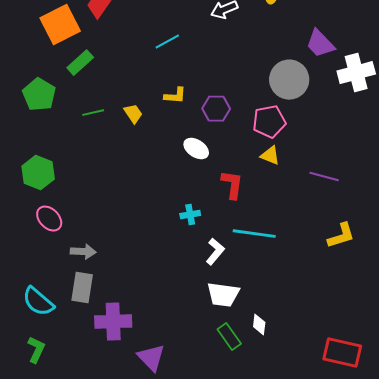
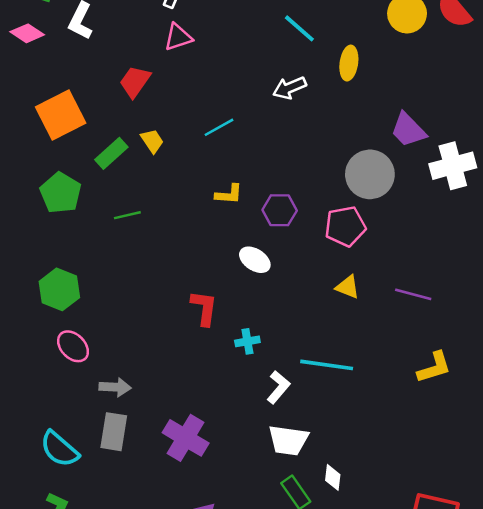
orange square: (60, 25) -> (61, 115), moved
yellow trapezoid: (133, 114) -> (152, 141), moved
yellow triangle: (270, 156) -> (348, 287), moved
red L-shape: (232, 185) -> (204, 308), moved
purple cross: (113, 322) -> (186, 438), moved, turned 33

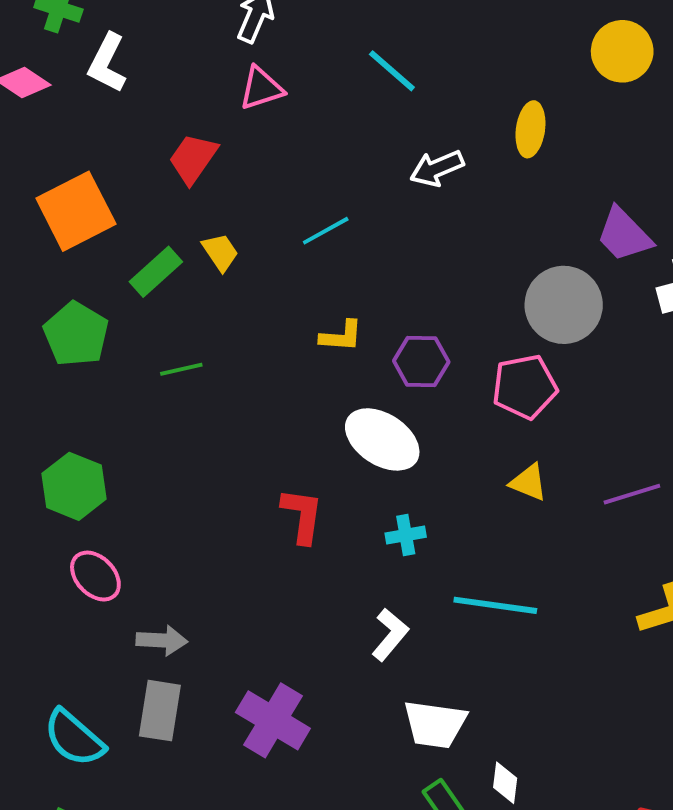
cyan line: (299, 28) -> (392, 71), moved
white ellipse: (255, 260) -> (382, 439), size x1.5
purple line: (413, 294) -> (632, 494), turned -32
cyan cross: (247, 341) -> (406, 535), moved
white L-shape: (278, 387) -> (390, 635), moved

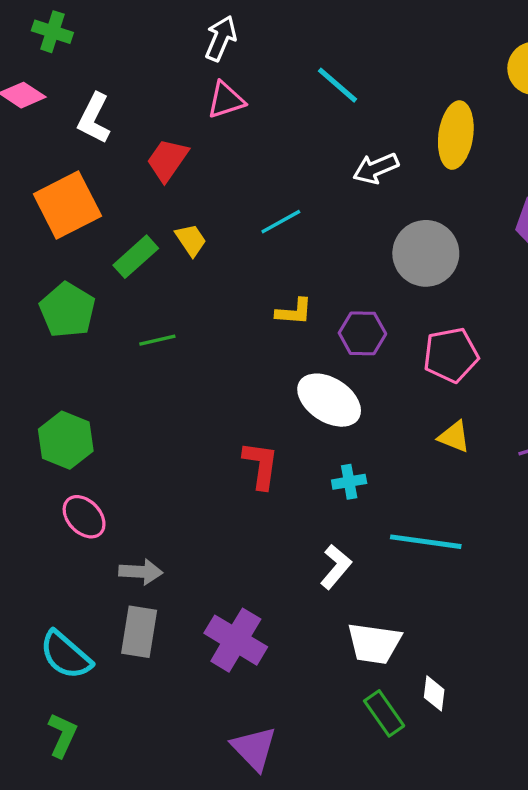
white L-shape: (107, 63) -> (94, 118), moved
yellow ellipse: (530, 129) -> (456, 135), size x1.4
gray circle: (564, 305) -> (426, 253), moved

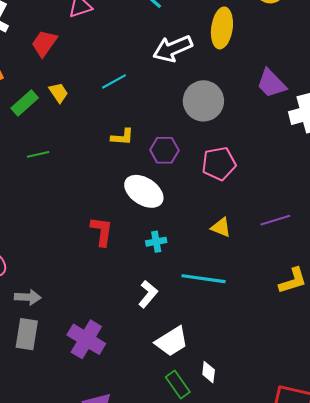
white arrow: (376, 168) -> (173, 49), size x1.4
yellow triangle: (454, 437) -> (221, 227), moved
white trapezoid: (374, 643) -> (172, 341), turned -40

